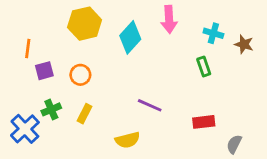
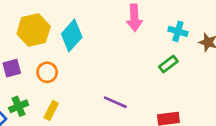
yellow hexagon: (85, 24) -> (34, 30), moved
cyan diamond: (130, 37) -> (72, 35), moved
green rectangle: (204, 67) -> (168, 64), turned 72

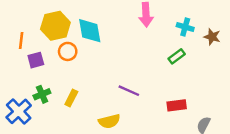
cyan diamond: (72, 35) -> (90, 31), turned -52
orange circle: (47, 72) -> (68, 51), moved

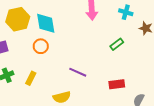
cyan cross: (185, 27) -> (126, 12), moved
orange circle: (68, 51) -> (41, 46), moved

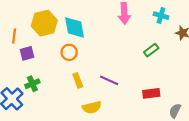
yellow rectangle: (31, 78) -> (78, 80), moved, turned -48

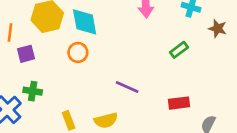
yellow rectangle: (78, 80) -> (69, 120), moved
green cross: (32, 84) -> (33, 91), turned 32

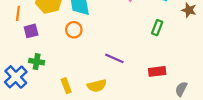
green rectangle: (179, 50) -> (157, 28), turned -32

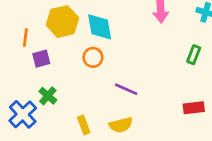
purple line: (114, 58) -> (126, 89), moved
green cross: (37, 62) -> (48, 96), turned 32

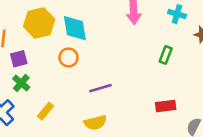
purple line: (126, 89) -> (100, 88), turned -40
green cross: (48, 96) -> (21, 83), moved
yellow rectangle: (84, 125) -> (46, 111), moved, turned 60

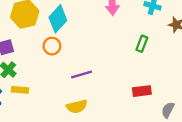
cyan diamond: (75, 28) -> (58, 19), turned 52
yellow rectangle: (46, 111) -> (20, 90), moved, turned 56

